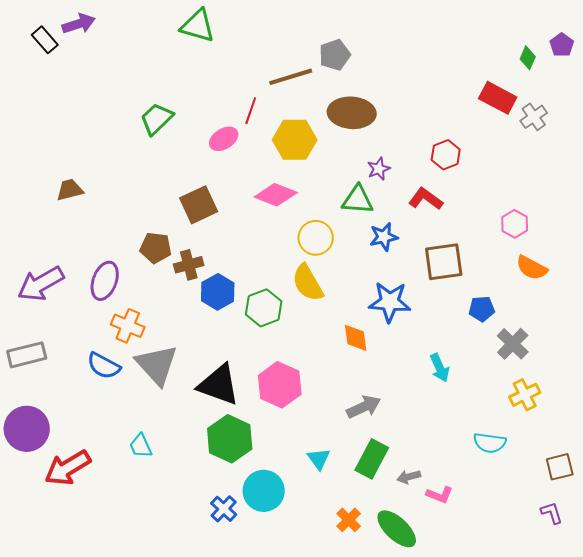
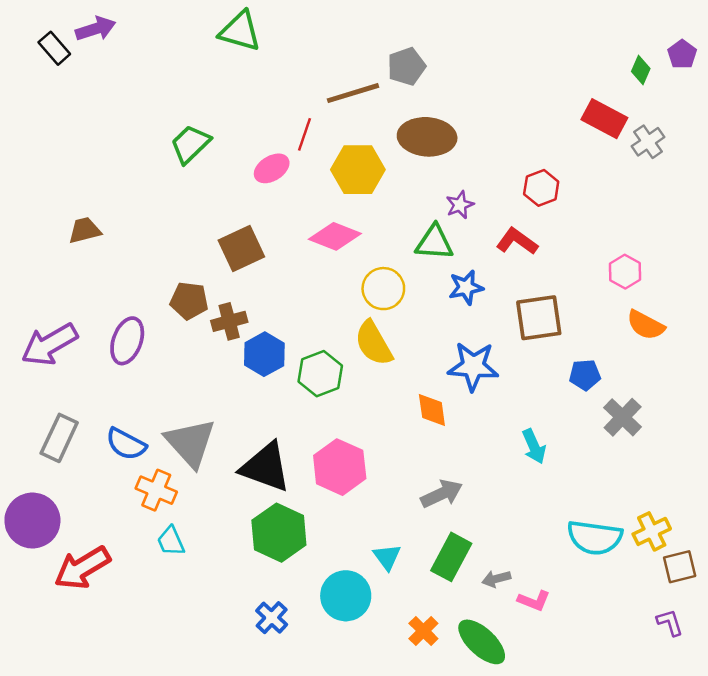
orange cross: (128, 326) -> (156, 490), moved
gray rectangle: (27, 355) -> (59, 438), moved, turned -51
yellow cross: (525, 395) -> (652, 531), moved
cyan semicircle: (490, 443) -> (595, 538), size x1.4
cyan circle: (264, 491) -> (346, 596), moved

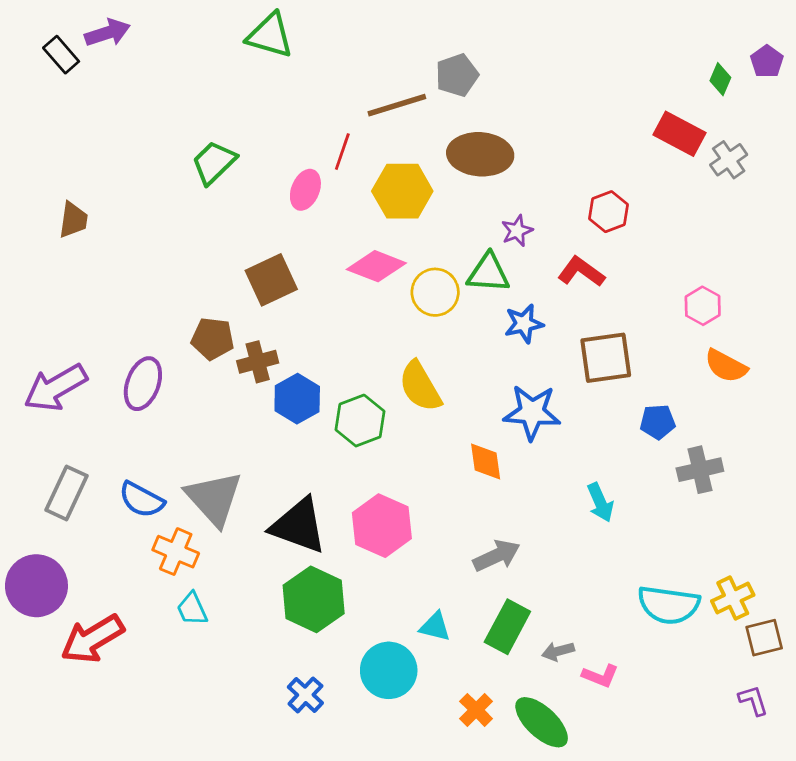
pink ellipse: (272, 168) -> (305, 190), turned -36
brown trapezoid: (85, 230) -> (73, 220), moved, turned 112
yellow circle: (383, 289) -> (435, 292), moved
gray cross: (623, 417) -> (700, 470), turned 33
cyan triangle: (387, 557) -> (435, 627), turned -40

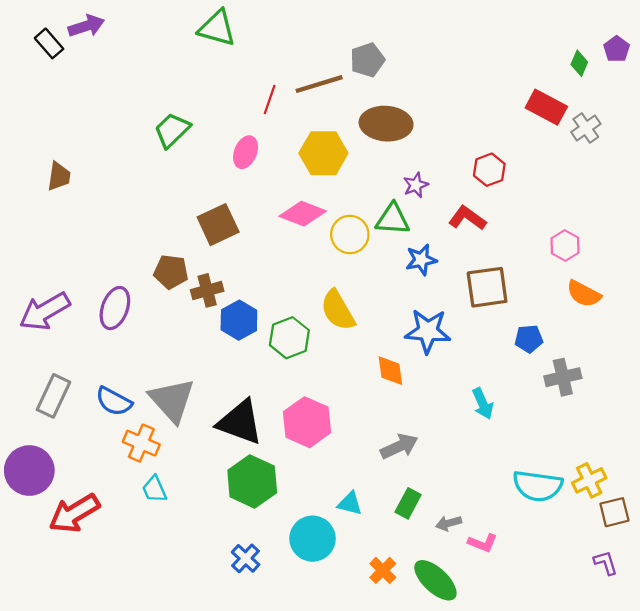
red line: (342, 152) -> (270, 99), moved
green rectangle: (507, 627) -> (408, 503), size x0.7

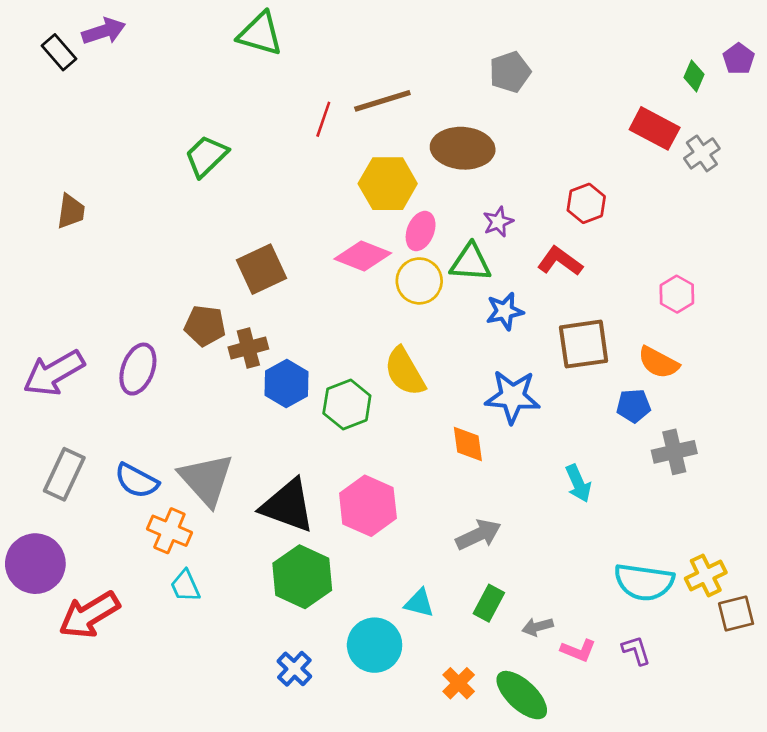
gray pentagon: (367, 60) -> (510, 72), moved
pink ellipse: (246, 152) -> (421, 231), moved
orange semicircle: (584, 294) -> (658, 362), moved
purple L-shape: (606, 563) -> (636, 650), moved

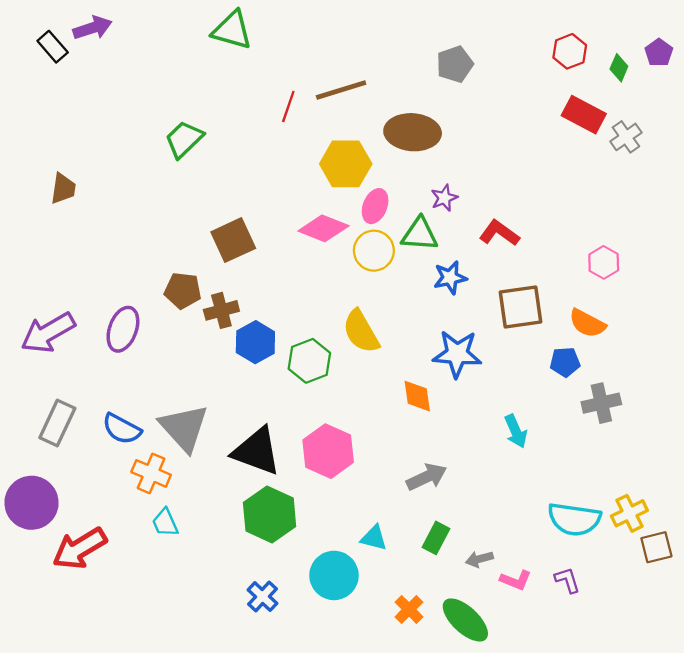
red hexagon: (586, 203) -> (570, 51), moved

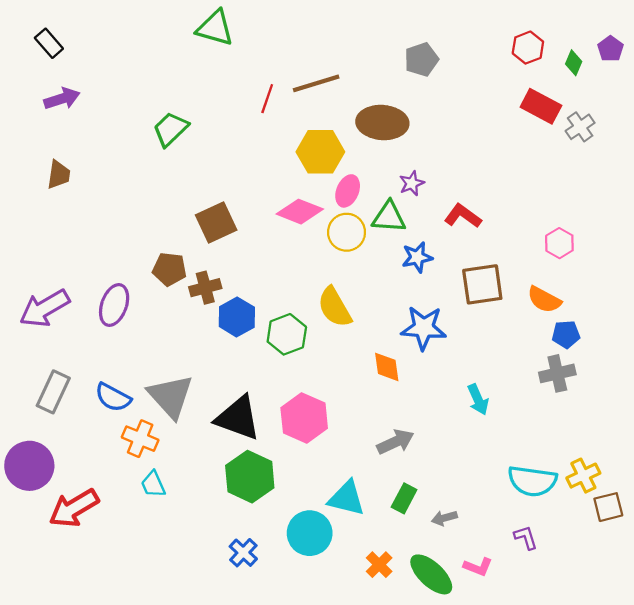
purple arrow: (92, 28) -> (62, 99), moved
blue pentagon: (565, 362) -> (566, 334), moved
cyan triangle: (374, 538) -> (347, 498), size x1.5
pink L-shape: (516, 580) -> (478, 567), moved

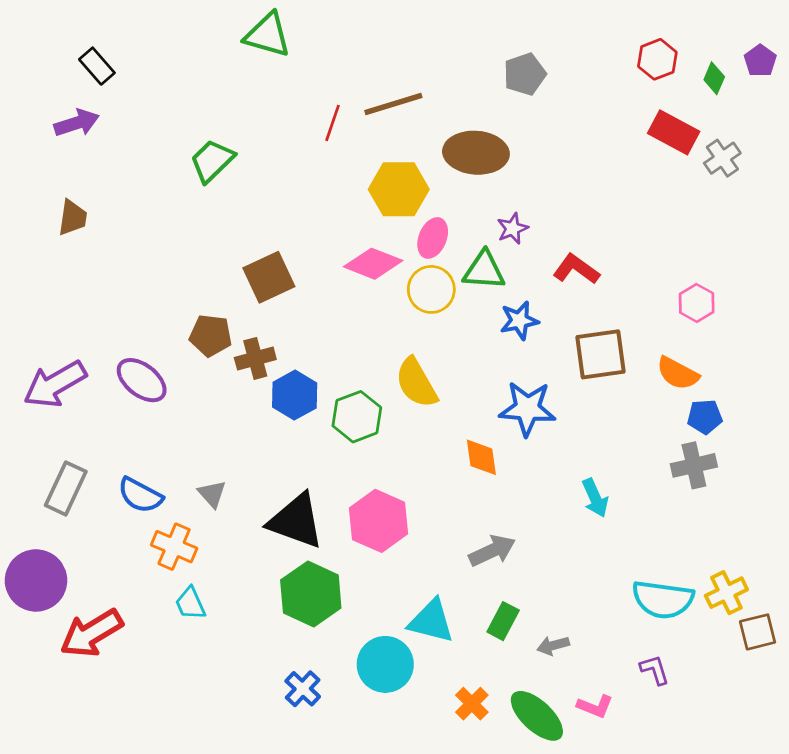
black rectangle: (49, 43) -> (97, 66), moved
purple ellipse: (114, 305) -> (142, 380), turned -72
gray triangle: (171, 396) -> (212, 494), size x0.5

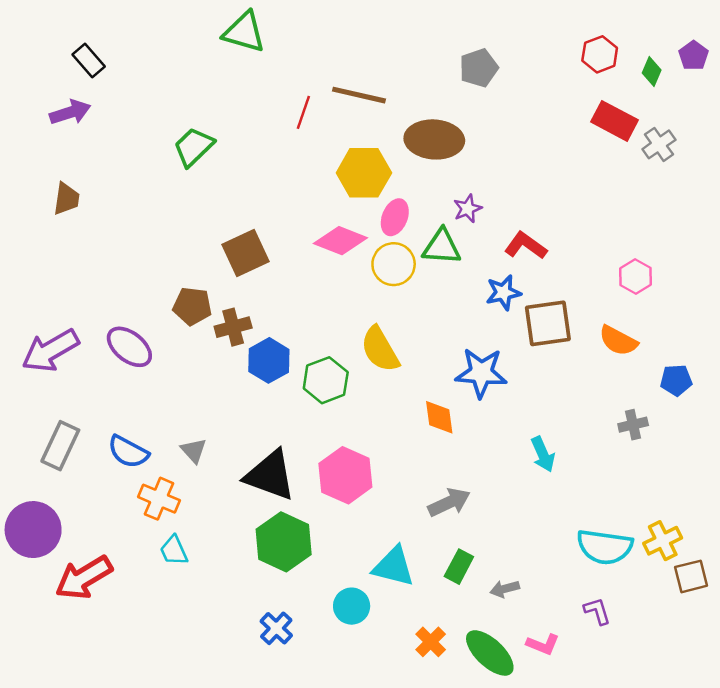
brown line: (393, 104) -> (359, 95), turned 30
blue star: (519, 321) -> (503, 293), moved
blue pentagon: (705, 417) -> (676, 380), moved
gray cross: (694, 465) -> (633, 425), size x0.7
cyan circle: (385, 664) -> (352, 606), size x0.7

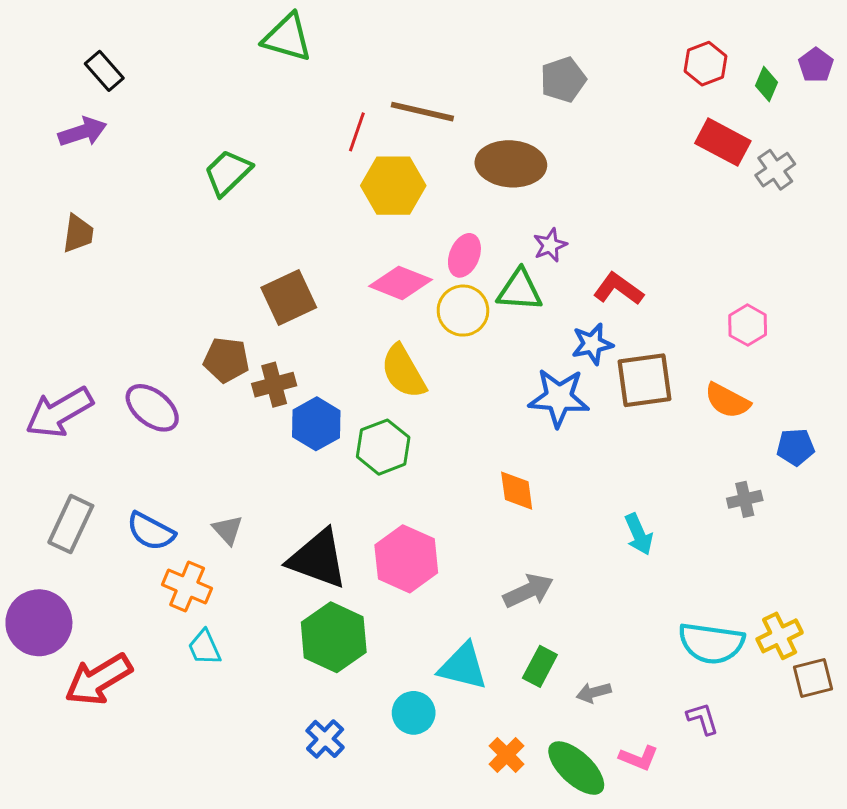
yellow hexagon: (364, 173) -> (393, 186), moved
yellow semicircle: (380, 349) -> (403, 372), moved
blue star: (481, 373) -> (559, 398), moved

